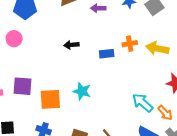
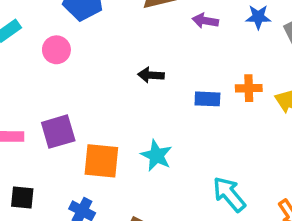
purple square: (22, 86) -> (58, 132), turned -30
cyan arrow: (143, 103) -> (229, 194), moved

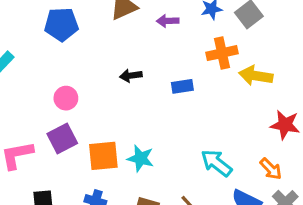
pink circle: (56, 50) -> (66, 98), moved
orange cross: (249, 88) -> (222, 53), moved, size x1.4
cyan star: (156, 156) -> (141, 158), moved

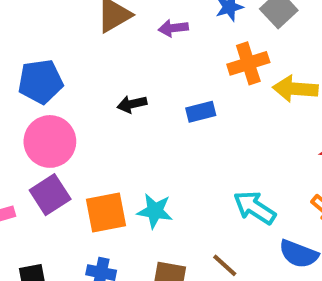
blue pentagon: (61, 24) -> (41, 82), moved
pink circle: (66, 98) -> (50, 141), size x1.6

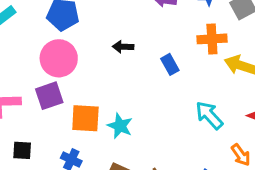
blue rectangle: (201, 112) -> (170, 64), turned 60
cyan arrow: (255, 208) -> (209, 115), moved

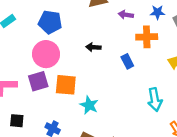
orange cross: (212, 39) -> (147, 37), moved
cyan arrow: (209, 115) -> (155, 100), turned -150
orange square: (85, 118) -> (66, 85), moved

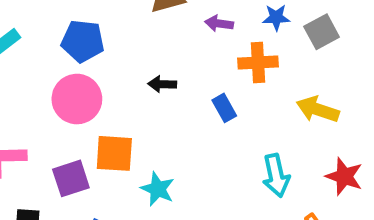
purple square: (38, 81) -> (71, 178), moved

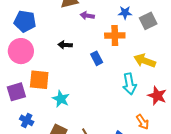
purple arrow: (219, 23) -> (87, 16), moved
cyan arrow: (276, 175) -> (129, 84), moved

